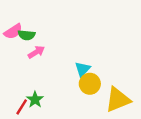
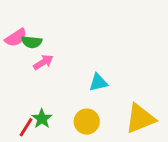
cyan triangle: (83, 69) -> (98, 82), turned 35
yellow circle: (90, 84) -> (87, 122), moved

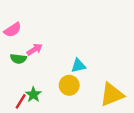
green semicircle: (32, 42) -> (18, 59), moved
yellow circle: (87, 122) -> (69, 85), moved

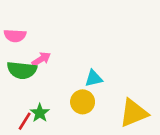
pink semicircle: (13, 30) -> (15, 36), turned 36
green semicircle: (18, 59) -> (22, 70), size x1.5

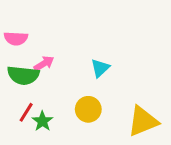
cyan triangle: (94, 78) -> (100, 68), moved, turned -30
red line: (25, 121) -> (26, 112), moved

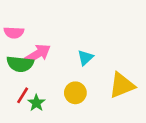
pink arrow: (44, 64) -> (38, 54), size x1.5
yellow triangle: (143, 121) -> (122, 85), moved

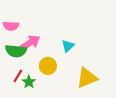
yellow triangle: (122, 85) -> (87, 78), moved
yellow circle: (75, 93) -> (48, 66), moved

